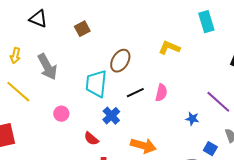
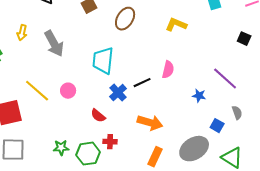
brown ellipse: (120, 61) -> (125, 19), moved
yellow line: (18, 92) -> (37, 91), moved
black line: (135, 93) -> (142, 83), moved

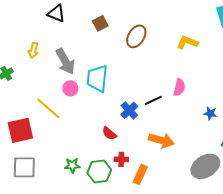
cyan trapezoid: (103, 61) -> (97, 78), moved
pink circle: (68, 91) -> (70, 88), moved
orange rectangle: (155, 157) -> (140, 174), moved

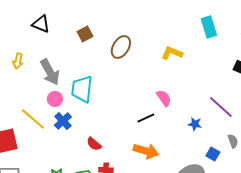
pink semicircle: (179, 87) -> (164, 98), turned -48
black line: (153, 100) -> (146, 118), moved
blue cross: (129, 110) -> (63, 121), moved

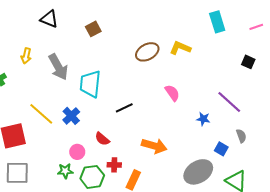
brown ellipse: (121, 47) -> (147, 52), moved, turned 30
pink circle: (55, 99) -> (77, 152), moved
black line: (146, 118) -> (124, 108), moved

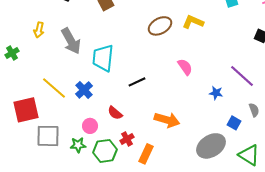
red cross: (114, 165) -> (127, 139), turned -32
gray square: (17, 173) -> (48, 136), moved

